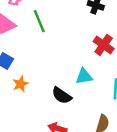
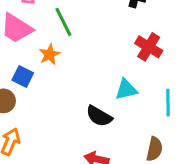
orange star: (20, 84) -> (49, 54), moved

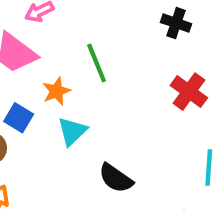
green line: (63, 22) -> (97, 63), moved
cyan triangle: (126, 89) -> (72, 131), moved, turned -35

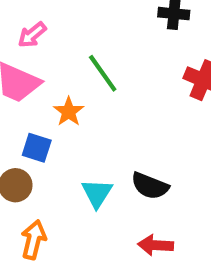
cyan triangle: (72, 131) -> (97, 193), moved

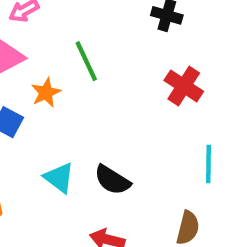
cyan triangle: (97, 193) -> (59, 178), turned -36

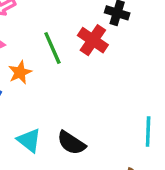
red cross: (184, 86) -> (93, 40), moved

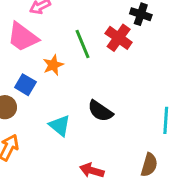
black semicircle: (71, 143) -> (100, 111), moved

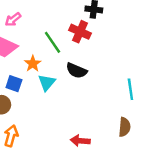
black semicircle: (100, 111) -> (77, 71), moved
cyan triangle: (60, 126) -> (47, 83), moved, turned 42

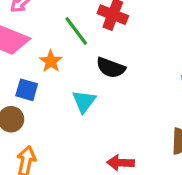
cyan triangle: (47, 83) -> (84, 101), moved

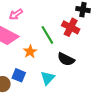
blue square: (27, 90) -> (19, 75), moved

